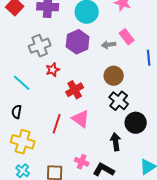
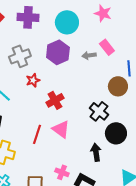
brown circle: (114, 76) -> (118, 86), moved

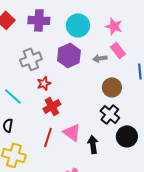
pink star: (103, 13) -> (114, 26), moved
brown circle: (118, 86) -> (112, 87), moved
red cross: (55, 100) -> (52, 106), moved
black arrow: (96, 152) -> (93, 144), moved

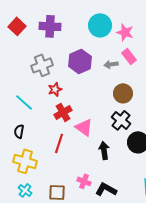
cyan circle: (78, 25) -> (100, 25), moved
pink triangle: (72, 132) -> (84, 127), moved

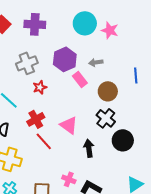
pink rectangle: (129, 56) -> (80, 79), moved
red cross: (63, 112) -> (36, 119), moved
red line: (59, 143) -> (44, 141), turned -60

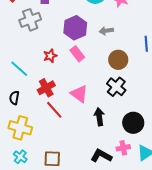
gray cross: (27, 63) -> (30, 20), moved
pink rectangle: (80, 79) -> (77, 54), moved
black circle: (123, 140) -> (133, 123), moved
pink cross: (69, 179) -> (123, 148), moved, turned -32

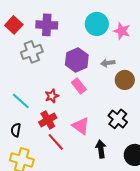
red star: (50, 56) -> (52, 96), moved
brown circle: (118, 60) -> (125, 80), moved

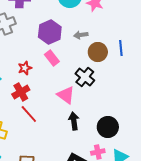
black cross: (118, 119) -> (85, 77), moved
pink triangle: (81, 126) -> (66, 95), moved

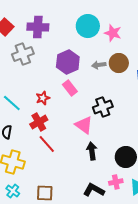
brown circle: (98, 52) -> (119, 63), moved
black cross: (85, 77) -> (103, 107), turned 30

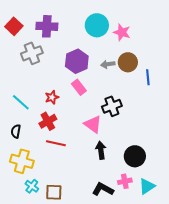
red line: (47, 144) -> (56, 143), turned -36
cyan cross: (13, 191) -> (32, 186), moved

